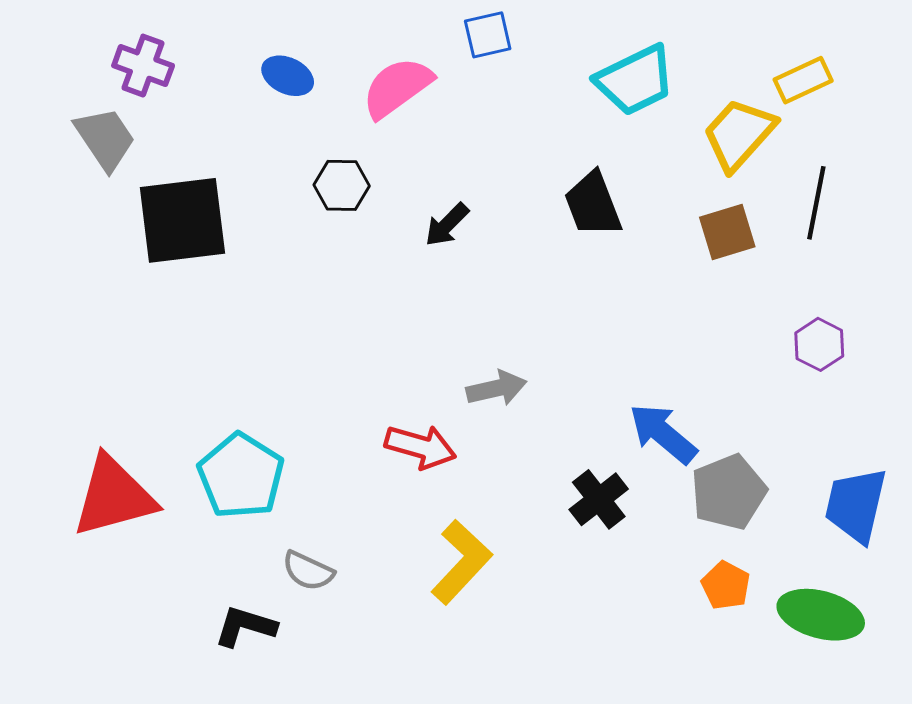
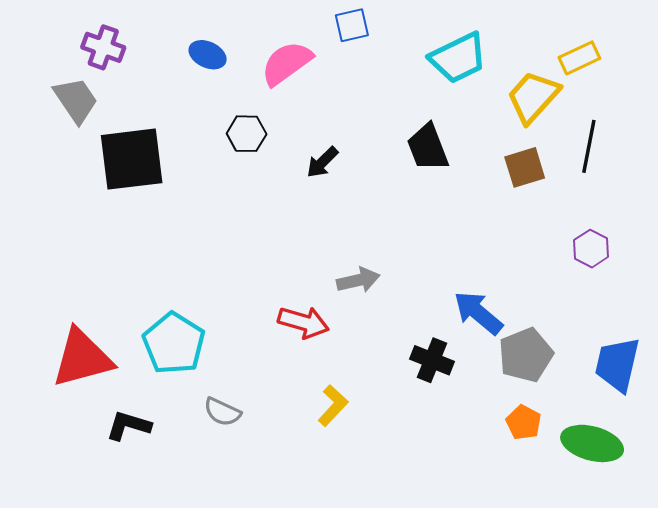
black cross: (599, 499) -> (432, 360), turned -30
yellow L-shape: (461, 562) -> (333, 406), size x0.7
black L-shape: (245, 626) -> (129, 426), moved

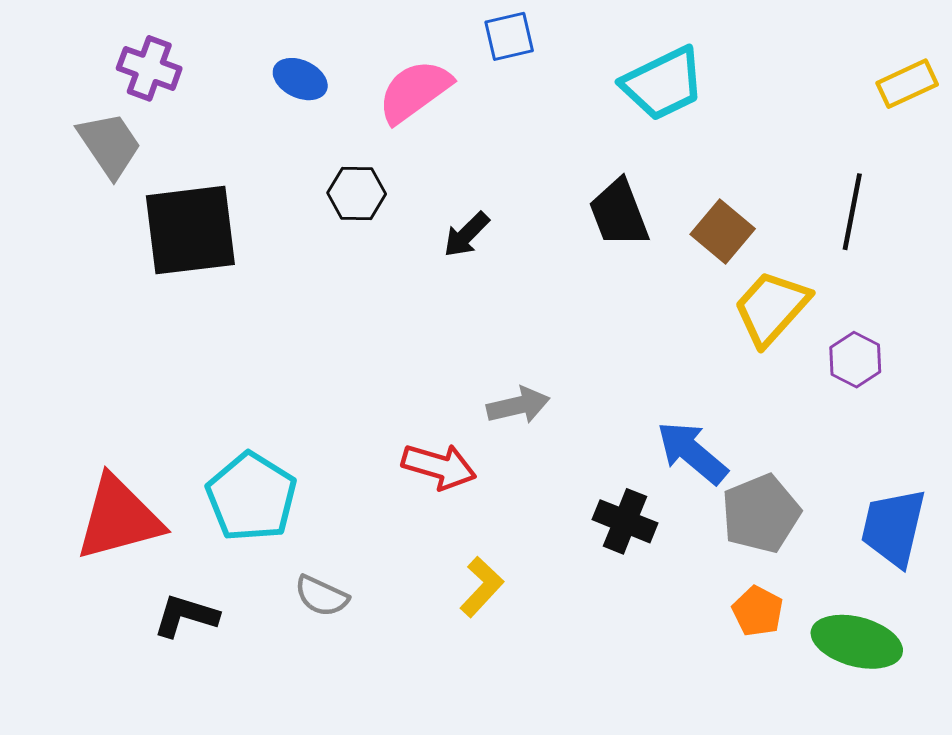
yellow rectangle: (579, 58) -> (907, 84), moved
yellow trapezoid: (533, 97) -> (771, 308), moved
brown square: (525, 167) -> (723, 232), moved, turned -33

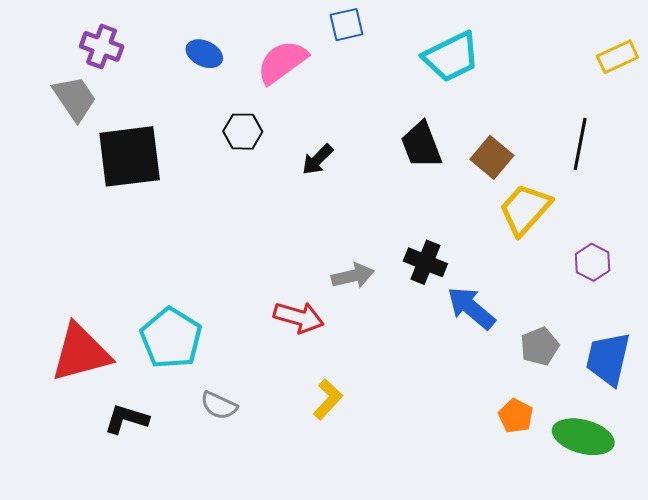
purple hexagon: (855, 360) -> (593, 262), moved
gray pentagon: (761, 514) -> (540, 346), moved, size x0.7
black cross: (625, 521) -> (425, 262), moved

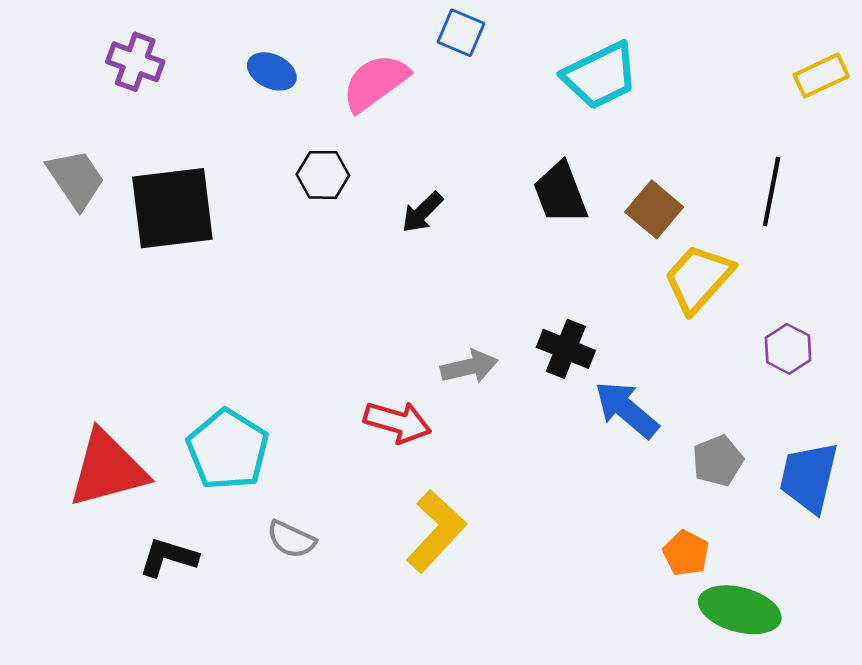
blue square: (347, 25) -> (461, 33), turned 36
gray trapezoid: (75, 98) -> (76, 179), moved
yellow L-shape: (328, 399) -> (436, 531), size x1.5
green ellipse: (583, 437) -> (740, 610), moved

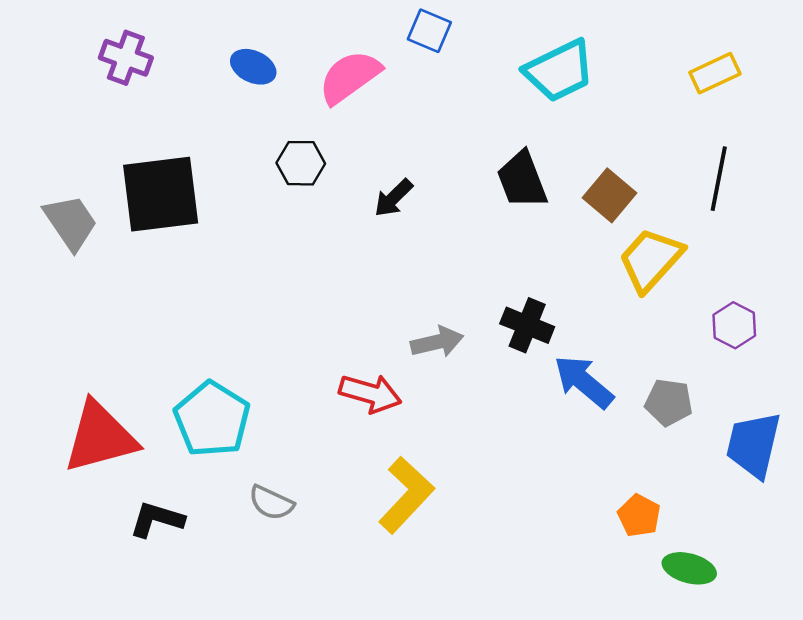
yellow rectangle: (821, 76) -> (715, 73), moved
gray trapezoid: (76, 179) -> (71, 222), moved
gray pentagon: (718, 461) -> (669, 402), moved, turned 30
green ellipse: (740, 610) -> (689, 568), size x0.7

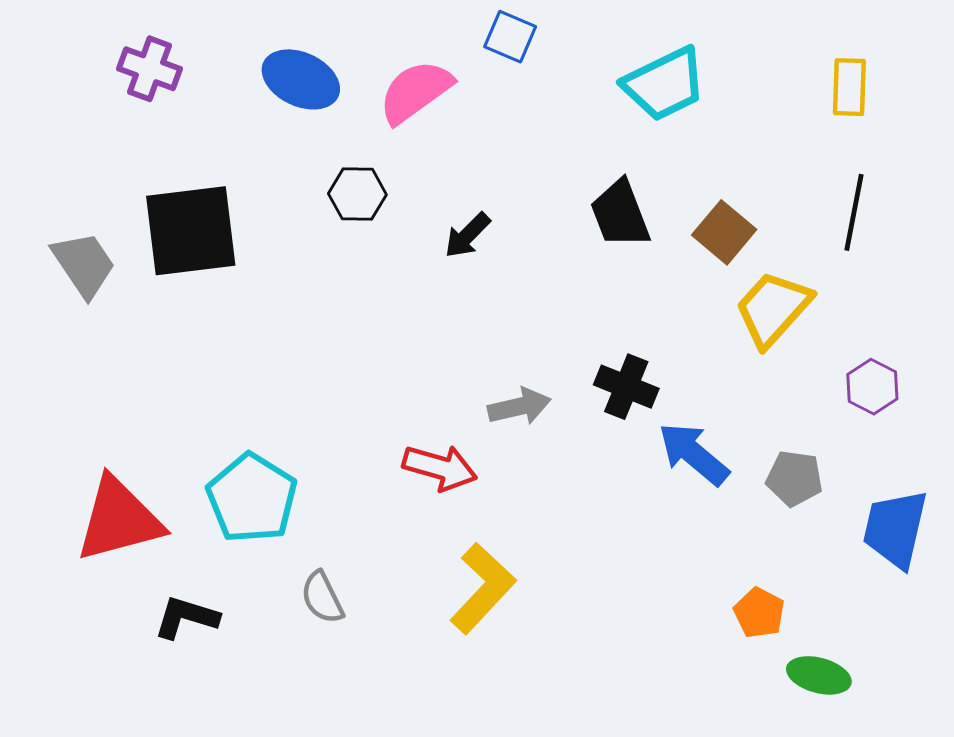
blue ellipse: (253, 67) -> (301, 79), size x1.4
yellow rectangle: (715, 73) -> (849, 87), turned -63
gray semicircle: (271, 503) -> (322, 597), turned 39

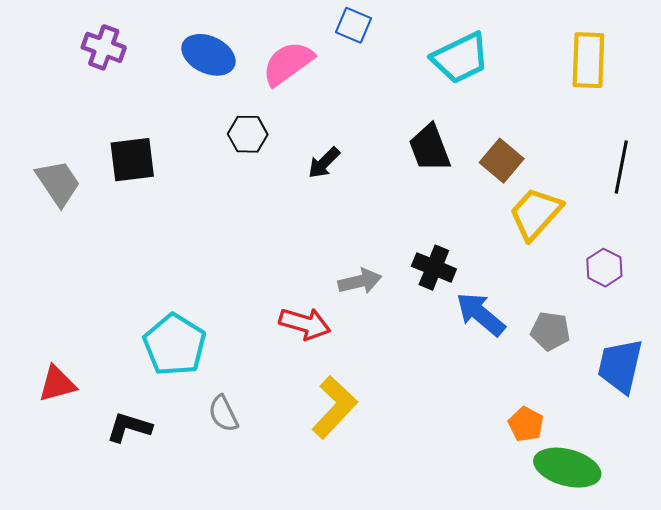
yellow rectangle: (849, 87) -> (588, 60), size x1.4
black line: (854, 212) -> (621, 167), moved
black square: (191, 231) -> (132, 160), size x0.7
red triangle: (119, 520) -> (57, 384), moved, size x0.6
green ellipse: (819, 675) -> (567, 468), size x1.5

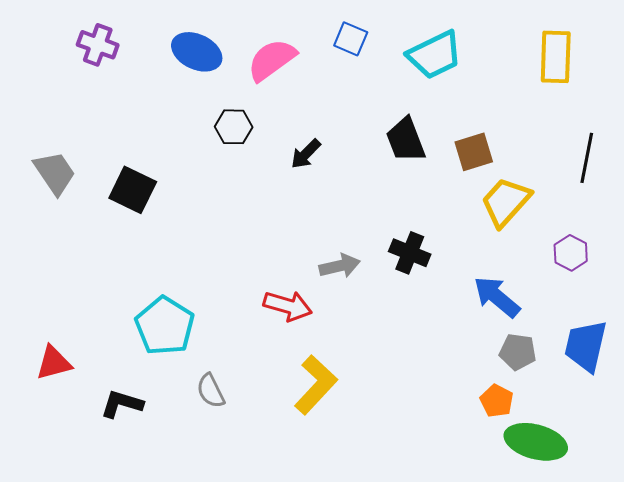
blue square: (353, 25) -> (351, 39), moved
black square: (132, 160) -> (133, 190), moved, turned 33
brown square: (502, 161) -> (474, 152), turned 33
blue arrow: (480, 314) -> (497, 297), moved
gray pentagon: (550, 331) -> (518, 352), moved

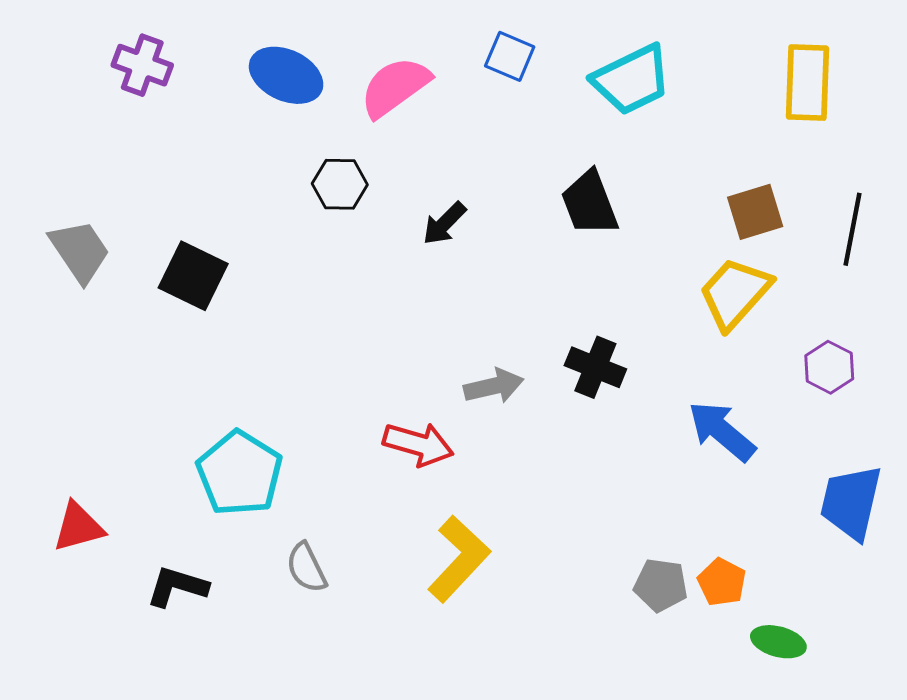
brown square: (474, 152) -> (755, 212), moved
gray pentagon: (518, 352) -> (661, 585), moved
green ellipse: (536, 442) -> (778, 642), size x0.6

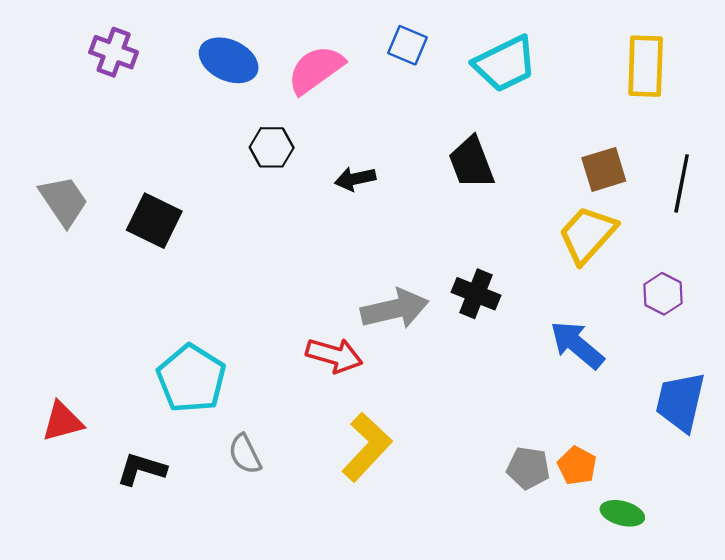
black arrow: (444, 223) -> (355, 179), turned 33
gray arrow: (494, 386) -> (395, 309), size x1.4

